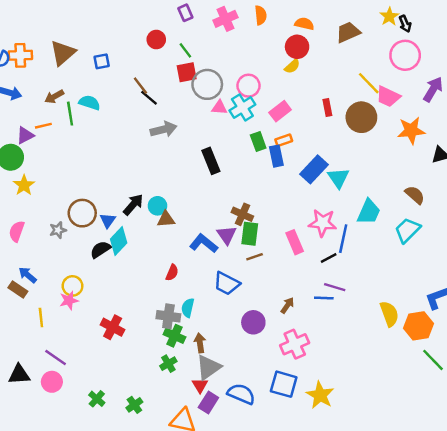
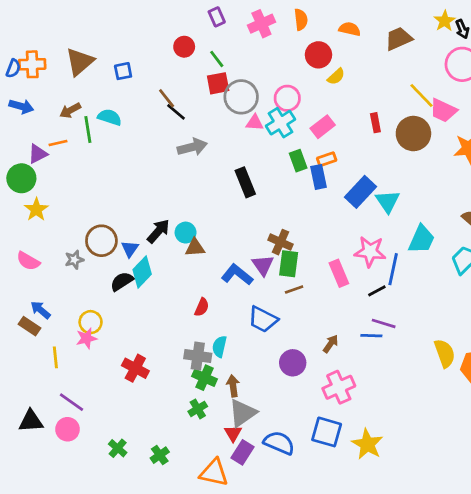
red circle: (297, 47) -> (318, 55), moved
pink semicircle: (17, 231) -> (28, 261), turned -80

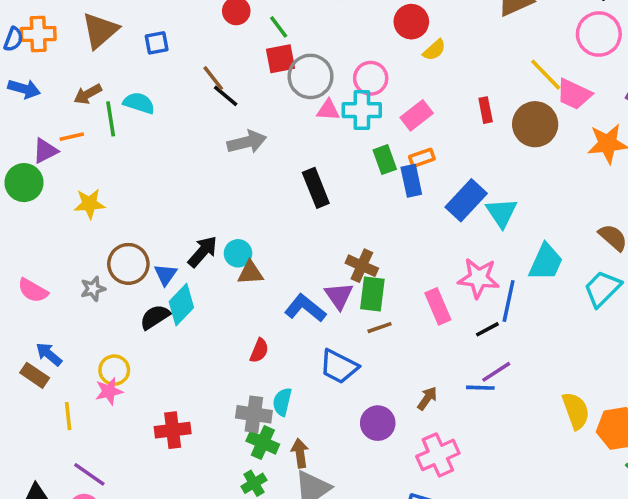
cyan cross: (280, 123) -> (362, 110), turned 32
yellow star: (36, 209) -> (89, 204), moved, turned 30
purple line: (384, 323) -> (496, 372), turned -50
red cross: (135, 368) -> (173, 430), turned -35

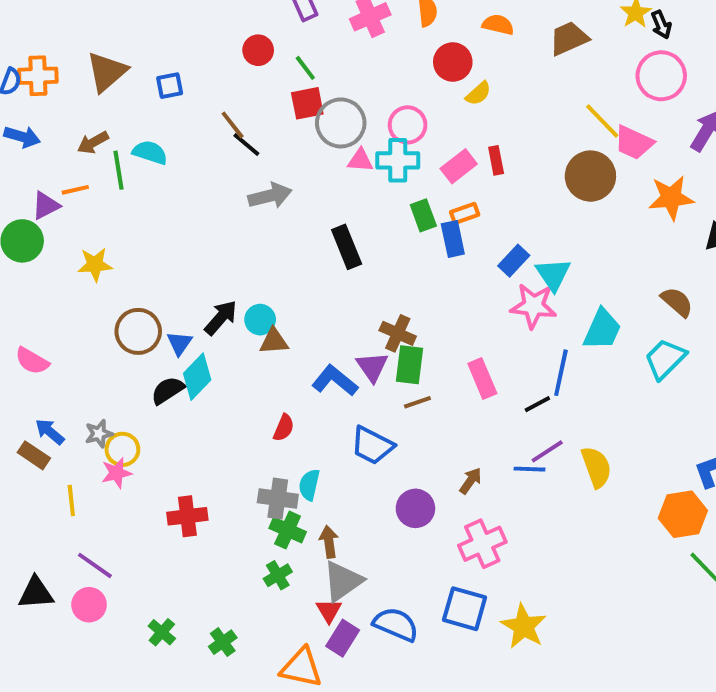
red rectangle: (486, 110) -> (496, 160), moved
blue rectangle: (466, 200) -> (514, 261), size x0.7
pink star: (479, 278) -> (533, 306), moved
gray star: (93, 289) -> (99, 434), moved
yellow semicircle: (576, 411) -> (596, 467), moved

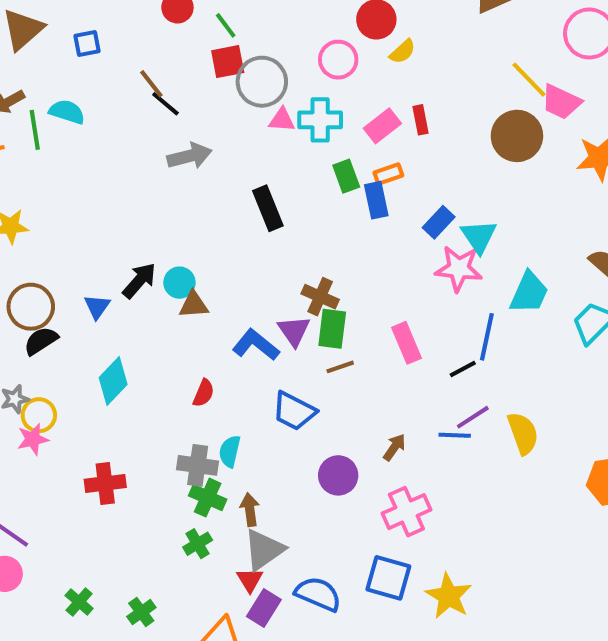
pink circle: (408, 125) -> (338, 60), moved
brown circle: (138, 331) -> (31, 307), moved
cyan diamond: (197, 377) -> (113, 381), moved
black semicircle: (168, 390) -> (41, 341), moved

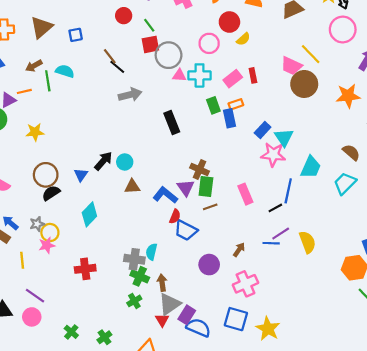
pink trapezoid: (561, 102) -> (291, 66), moved
brown triangle: (194, 305) -> (132, 187), moved
red semicircle: (204, 393) -> (175, 216), moved
purple rectangle: (264, 608) -> (187, 315), moved

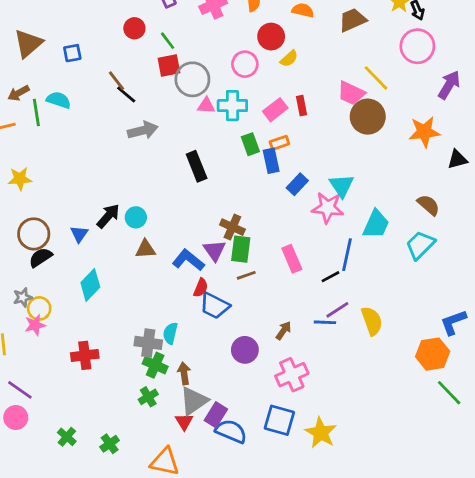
blue rectangle: (263, 130) -> (297, 184), moved

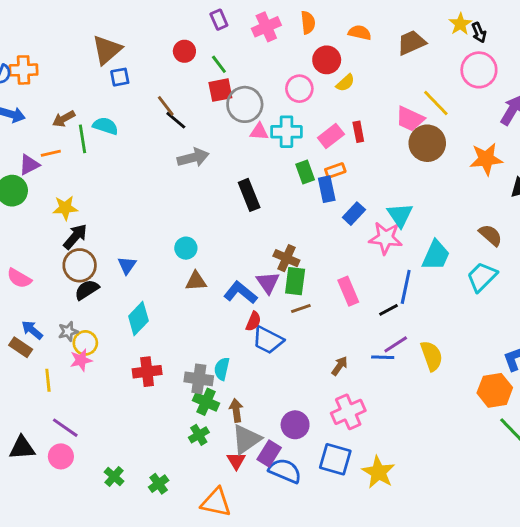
brown triangle: (28, 43) -> (107, 50), moved
black arrow: (108, 216) -> (75, 237), moved
purple circle: (245, 350) -> (295, 425), moved
red cross: (85, 355) -> (147, 372), moved

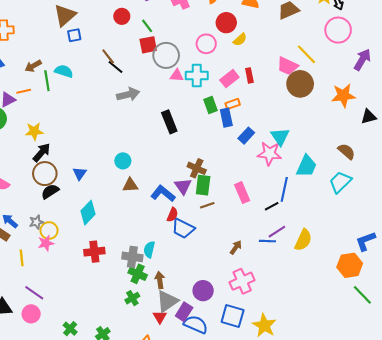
yellow semicircle: (432, 356) -> (303, 240), turned 45

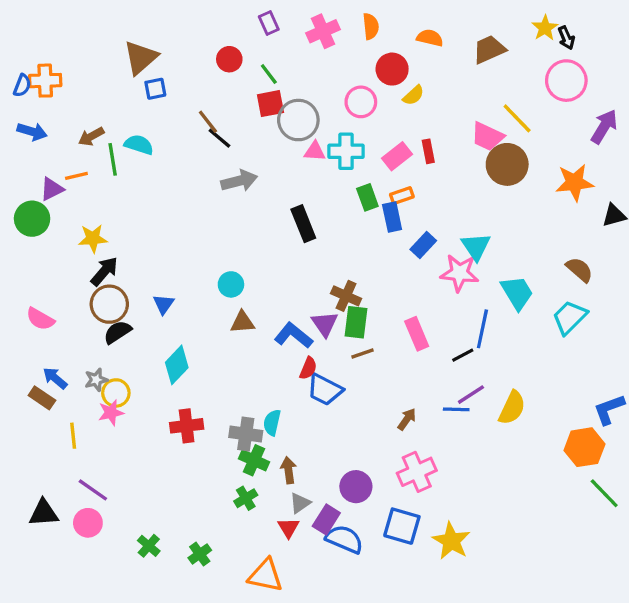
cyan trapezoid: (306, 166) -> (517, 293), turned -55
gray triangle: (167, 301) -> (300, 503), size x0.6

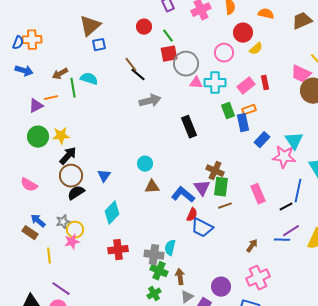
green circle: (32, 219) -> (38, 137), moved

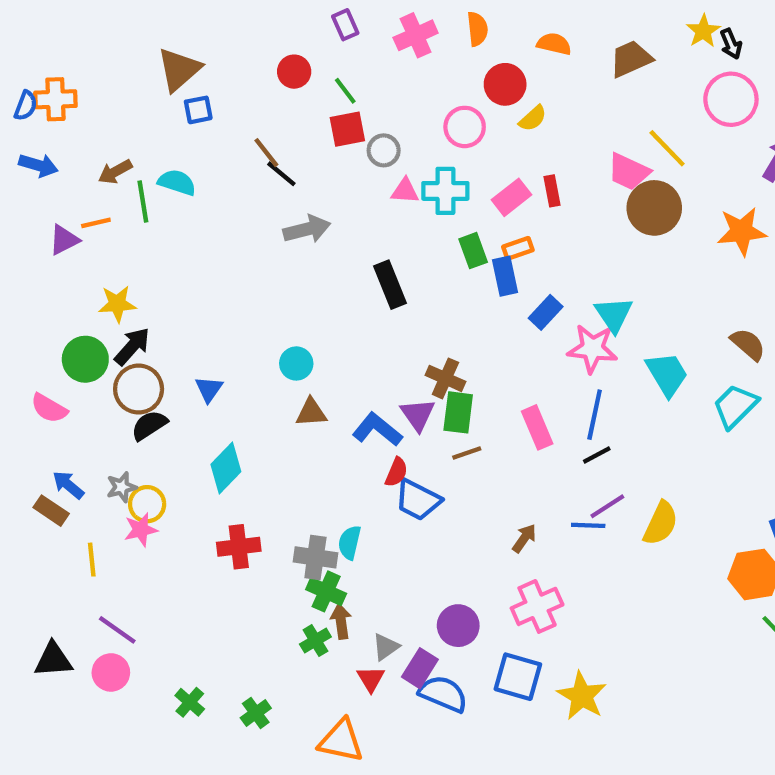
gray circle: (186, 64) -> (384, 150), size x0.6
green circle: (38, 137) -> (85, 359), moved
blue line: (298, 191) -> (595, 415), moved
brown arrow: (180, 277) -> (341, 621), moved

